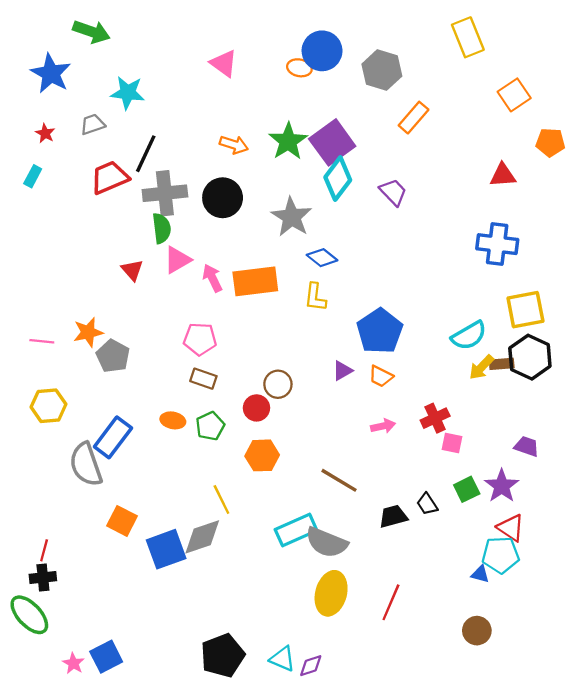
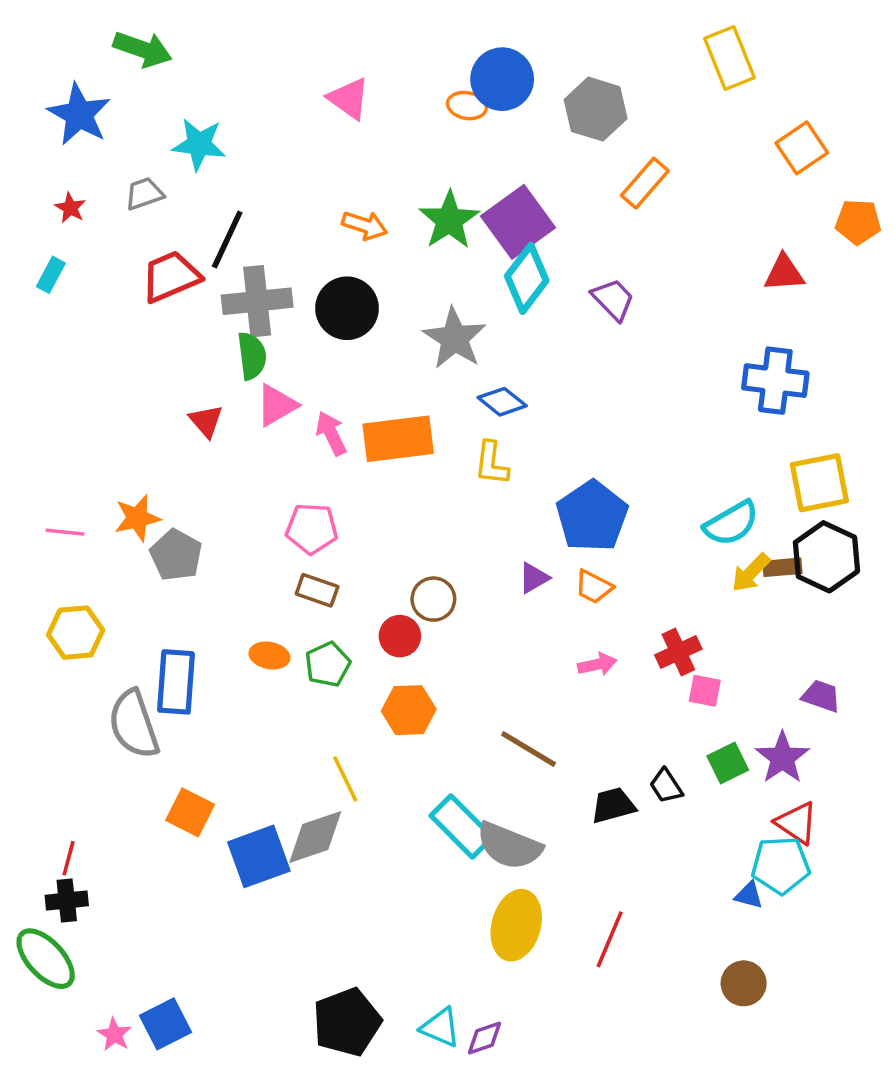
blue rectangle: (113, 437) -> (176, 682), turned -33
cyan rectangle: (296, 530) -> (462, 826), turned 69

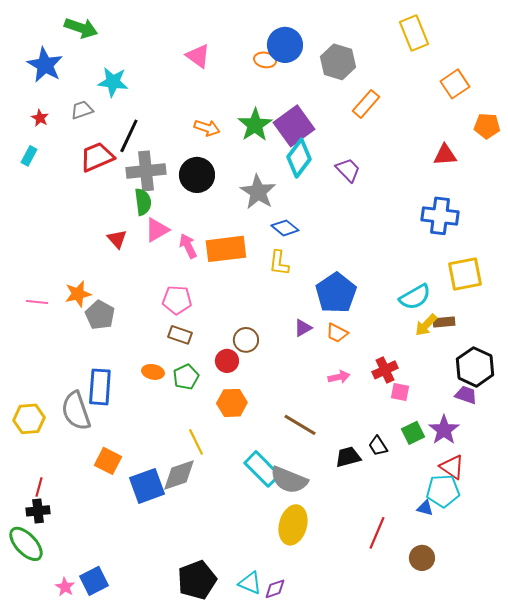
black hexagon: (826, 557) -> (475, 367), moved
yellow hexagon: (76, 633) -> (29, 419), moved
red line: (610, 939) -> (377, 533), moved

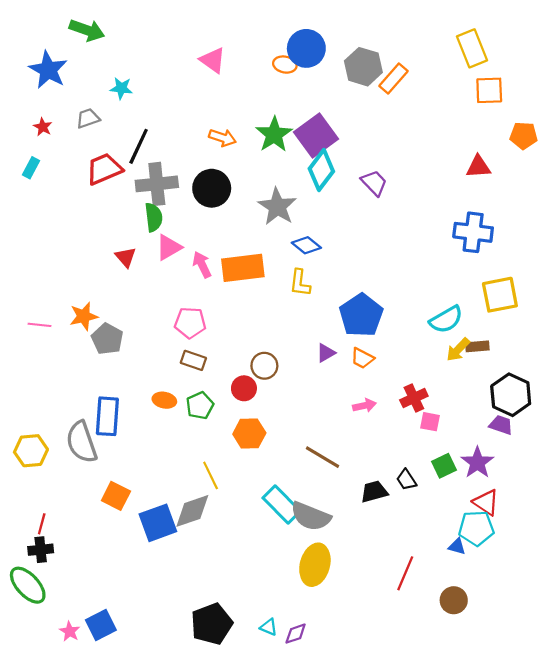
yellow rectangle: (414, 33) -> (472, 48), moved
cyan star: (113, 82) -> (121, 88), size x0.7
orange square: (455, 84) -> (489, 90), turned 32
orange rectangle: (366, 104) -> (393, 79), moved
cyan triangle: (250, 583) -> (269, 627), size x0.7

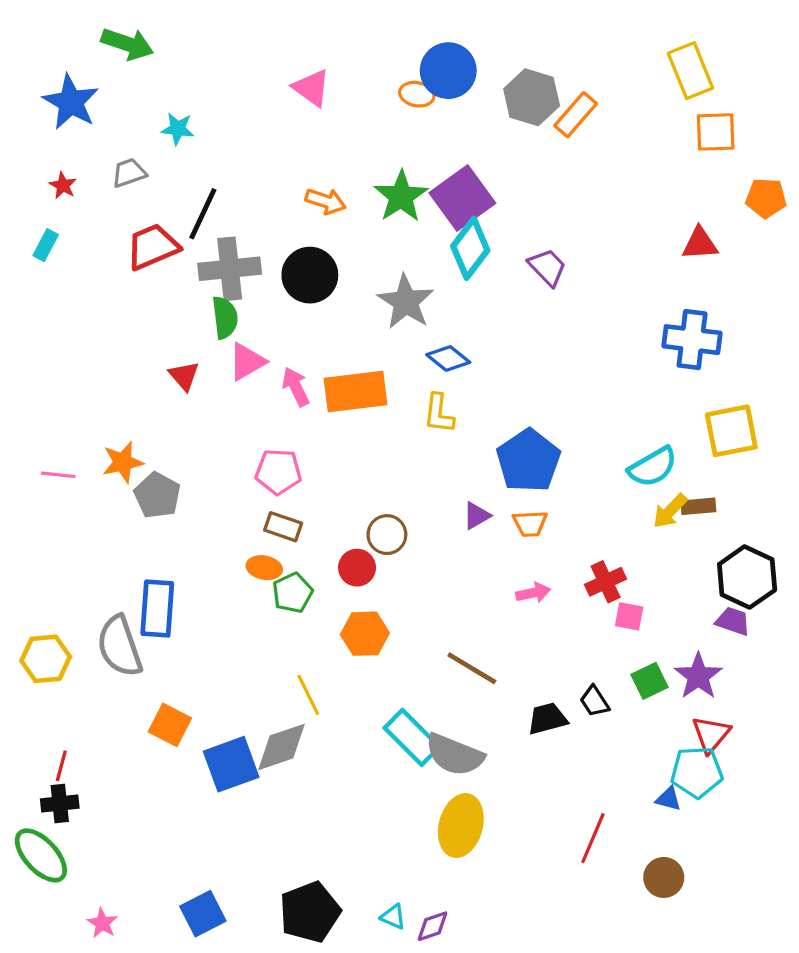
orange trapezoid: (362, 358) -> (530, 524), turned -30
orange ellipse: (164, 400) -> (264, 568), moved
red triangle: (486, 502) -> (711, 734), turned 36
blue square: (101, 625) -> (203, 914), moved

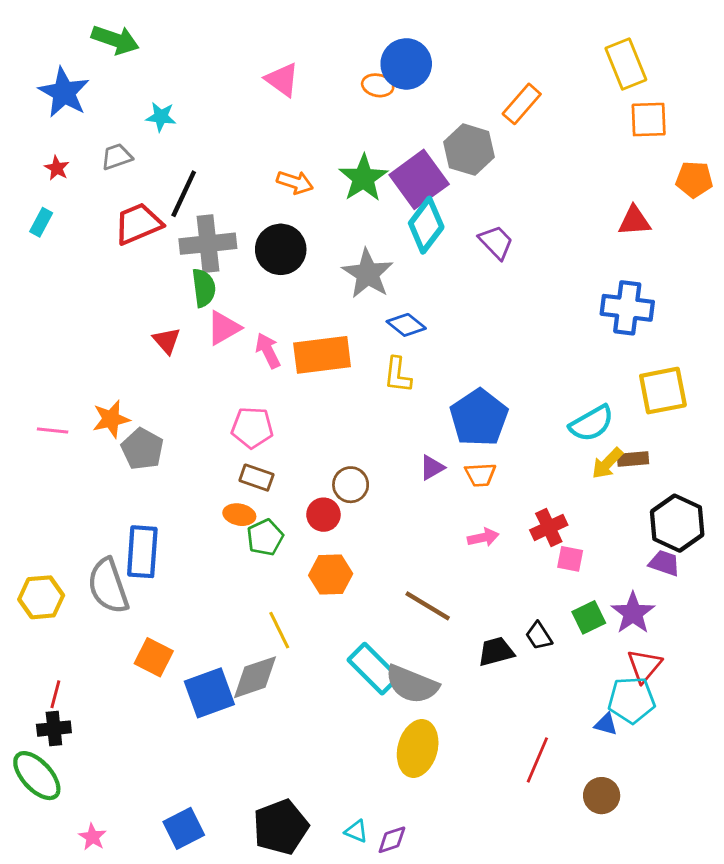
gray hexagon: (532, 97) -> (469, 150), moved

